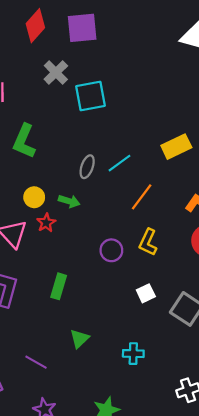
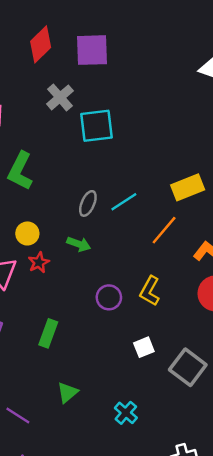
orange line: (142, 197) -> (164, 230), moved
green arrow: (69, 201) -> (79, 244), moved
cyan cross: (133, 354) -> (126, 413), turned 36

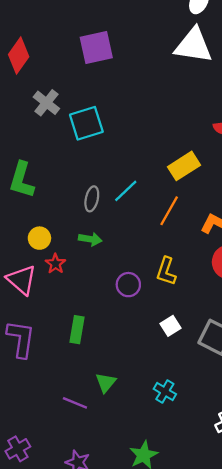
purple square: (92, 50) -> (96, 47), moved
purple line: (18, 416) -> (75, 403), moved

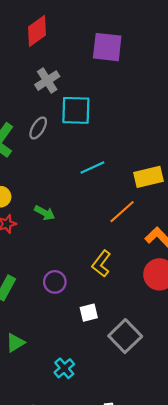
cyan line: (126, 191) -> (92, 168), moved
gray ellipse: (92, 199) -> (38, 128), moved
purple circle: (128, 285) -> (55, 282), moved

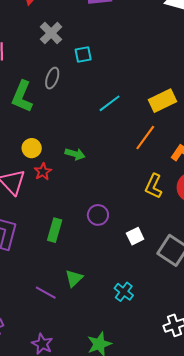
cyan square: (76, 110) -> (83, 54), size x0.6
yellow L-shape: (101, 264) -> (154, 186), moved

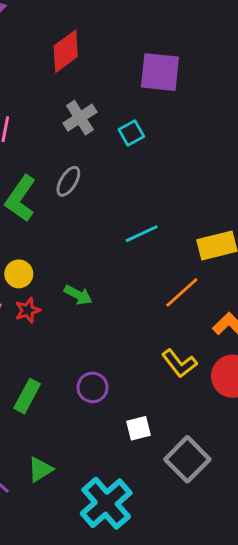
cyan square: (83, 54) -> (131, 133), moved, turned -30
yellow L-shape: (154, 186) -> (179, 363), turned -75
cyan cross: (124, 292) -> (106, 503), size x1.8

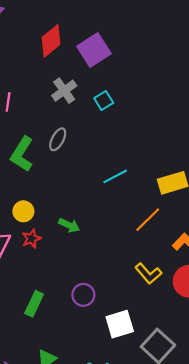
purple square: (160, 72) -> (94, 50), moved, turned -36
white square: (138, 428) -> (120, 324), size x1.5

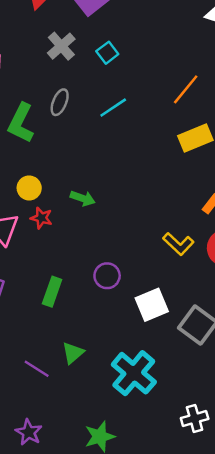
cyan line: (115, 176) -> (113, 108), moved
orange line: (148, 220) -> (186, 89), moved
red star: (31, 239) -> (41, 218), turned -30

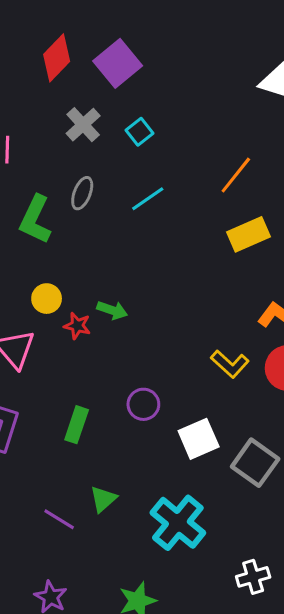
red star: (41, 218) -> (77, 326), moved

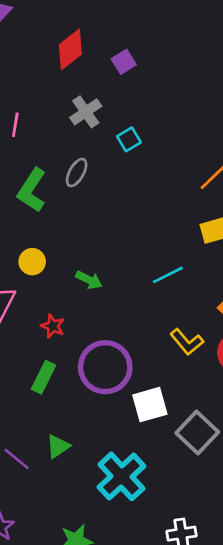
purple square: (118, 63) -> (124, 62), size x0.6
cyan square: (140, 132) -> (129, 139), moved
cyan line: (148, 199) -> (168, 275), moved
red star: (77, 326) -> (53, 326), moved
purple circle: (143, 404) -> (105, 367), size x1.8

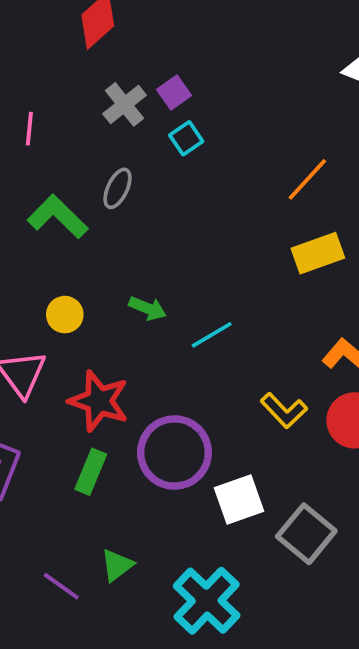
purple square: (124, 62) -> (174, 92), moved
green L-shape: (32, 190) -> (58, 217), turned 105
cyan line: (168, 275) -> (212, 335), moved
green arrow: (89, 280) -> (148, 308), moved
red star: (53, 326) -> (99, 401), size x1.8

